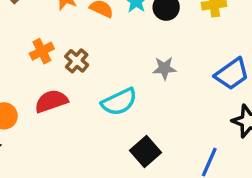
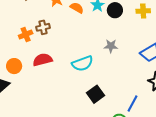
orange cross: (42, 51) -> (26, 35), moved
brown cross: (77, 61) -> (43, 27), moved, turned 32

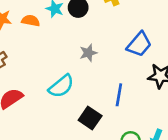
blue line: (132, 104) -> (119, 95), moved

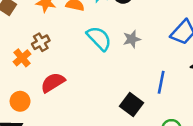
cyan semicircle: (61, 86) -> (99, 38), moved, turned -96

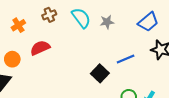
brown cross: (41, 42) -> (49, 15), moved
blue line: (161, 82) -> (126, 59), turned 48

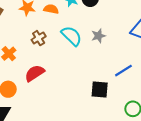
black square: (100, 73) -> (100, 89), turned -30

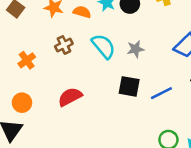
red semicircle: (35, 73) -> (70, 97), moved
black square: (100, 89) -> (129, 86), moved

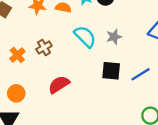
brown cross: (64, 45) -> (44, 47), moved

